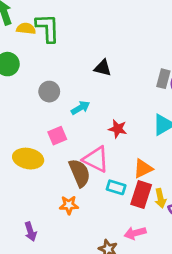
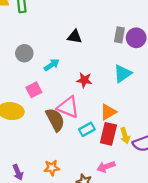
black triangle: (103, 68) -> (75, 37), moved
cyan rectangle: (116, 187) -> (87, 129), turned -42
orange star: (69, 205) -> (52, 168), moved

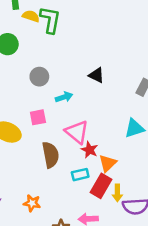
red star: (84, 80) -> (89, 150), moved
pink triangle: (68, 107) -> (77, 132), moved
orange triangle: (108, 112) -> (108, 163), turned -30

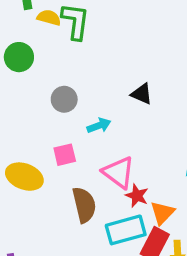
cyan rectangle: (80, 175) -> (126, 230), size x1.6

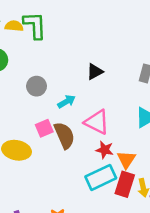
black triangle: (142, 94) -> (95, 72), turned -42
pink triangle: (119, 172) -> (97, 122), moved
brown semicircle: (84, 205) -> (64, 135), moved

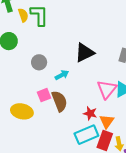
yellow semicircle: (14, 26) -> (23, 15), turned 64
black triangle: (95, 72) -> (85, 53), size x1.5
pink triangle: (97, 122) -> (107, 89), moved, turned 40

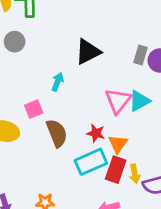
gray circle: (39, 62) -> (15, 42), moved
cyan arrow: (62, 75) -> (58, 82), turned -40
brown semicircle: (59, 101) -> (57, 133), moved

